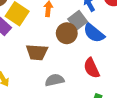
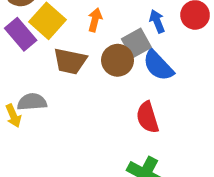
brown trapezoid: (37, 52) -> (70, 61), moved
gray semicircle: (55, 80) -> (32, 102), moved

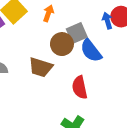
blue arrow: (157, 21) -> (107, 21), moved
brown trapezoid: (70, 61) -> (41, 67), moved

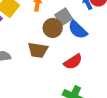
red semicircle: (80, 87) -> (73, 62), turned -102

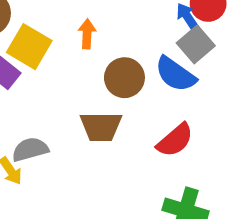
gray square: (64, 17) -> (196, 44), moved

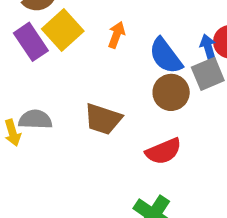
blue semicircle: (175, 74) -> (166, 56), moved
brown circle: (124, 78) -> (171, 92), moved

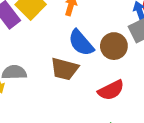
blue semicircle: (166, 56) -> (81, 43), moved

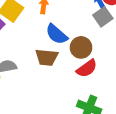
brown circle: (114, 46) -> (81, 47), moved

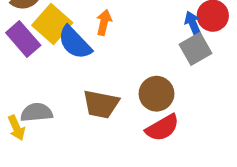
blue semicircle: (57, 34) -> (75, 43), moved

